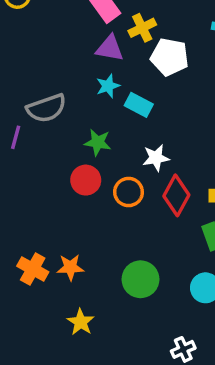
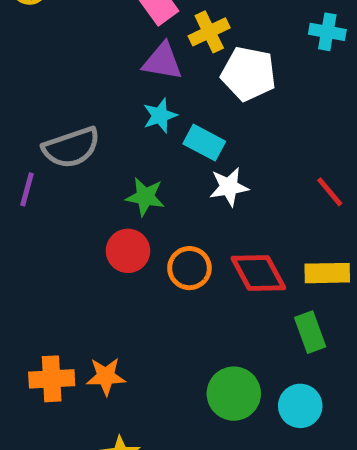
white star: (156, 158) -> (229, 187), moved
red diamond: (176, 195) -> (258, 273), turned -57
orange cross: (33, 269) -> (52, 379), turned -32
green circle: (140, 279) -> (234, 394), moved

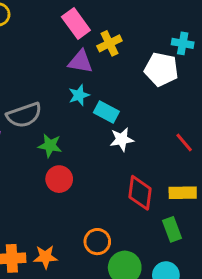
white pentagon: (249, 74) -> (161, 69), moved
green star: (145, 197) -> (50, 146), moved
orange circle: (189, 268) -> (97, 242), moved
red diamond: (258, 273) -> (140, 193), turned 36

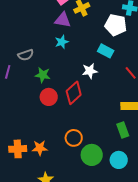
cyan rectangle: (106, 112) -> (106, 51), moved
gray semicircle: (24, 115) -> (26, 55), size x0.7
red diamond: (140, 193) -> (74, 93), moved, turned 40

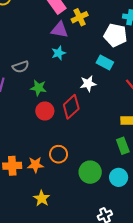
orange circle: (74, 138) -> (59, 154), moved

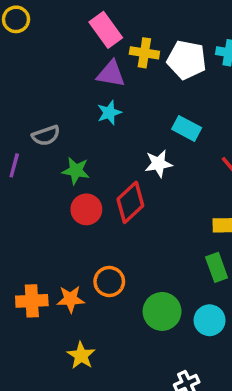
yellow cross: (80, 17) -> (144, 53), turned 35
white pentagon: (115, 35) -> (187, 60), moved

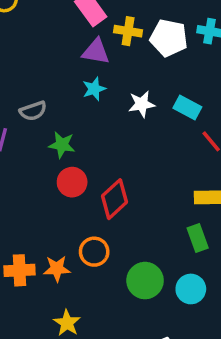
cyan rectangle: (187, 128) -> (187, 107), moved
white star: (159, 164) -> (142, 104), moved
red diamond: (130, 202) -> (114, 199), moved

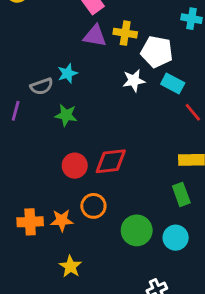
yellow cross: (128, 31) -> (125, 33), moved
white pentagon: (169, 38) -> (157, 52), moved
cyan star: (94, 89) -> (68, 73), moved
red circle: (72, 182) -> (75, 166), moved
red diamond: (114, 199) -> (111, 161), turned 36

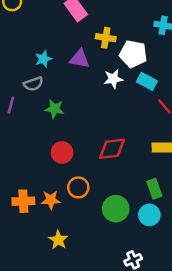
purple triangle: (95, 36) -> (80, 59), moved
cyan star: (68, 73) -> (43, 59), moved
red diamond: (111, 161) -> (112, 149), moved
green rectangle: (181, 194) -> (154, 189), moved

